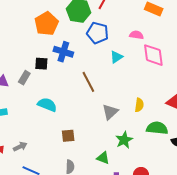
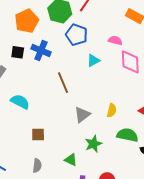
black square: (41, 64) -> (18, 52), moved

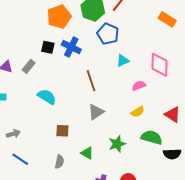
pink semicircle: (115, 40) -> (139, 86), moved, turned -40
yellow semicircle: (112, 110) -> (138, 112), turned 40
gray triangle: (82, 115) -> (96, 112), moved
green triangle: (71, 160) -> (87, 153), moved

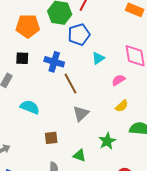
orange pentagon: (59, 17) -> (28, 26), turned 30
blue pentagon: (108, 34) -> (79, 35), turned -30
blue cross: (71, 47) -> (54, 62), moved

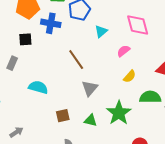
blue cross: (54, 62) -> (51, 23), moved
green star: (107, 141) -> (119, 113), size x1.4
green triangle: (79, 156) -> (90, 120), moved

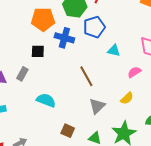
cyan triangle: (101, 31) -> (114, 51), turned 48
yellow semicircle: (130, 76) -> (127, 98), moved
brown square: (63, 116) -> (68, 131), turned 32

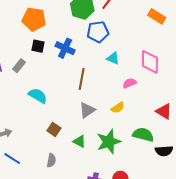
orange pentagon: (43, 19) -> (34, 19), moved
blue cross: (64, 38) -> (65, 48), moved
brown line: (86, 76) -> (82, 79), turned 30

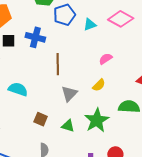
cyan triangle: (113, 58) -> (90, 25), moved, turned -32
pink diamond: (150, 62) -> (121, 19), moved, turned -50

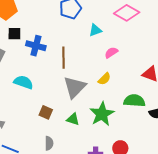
cyan triangle: (90, 25) -> (95, 30), moved
blue cross: (35, 37) -> (36, 46), moved
gray triangle: (69, 94) -> (75, 87), size x1.4

